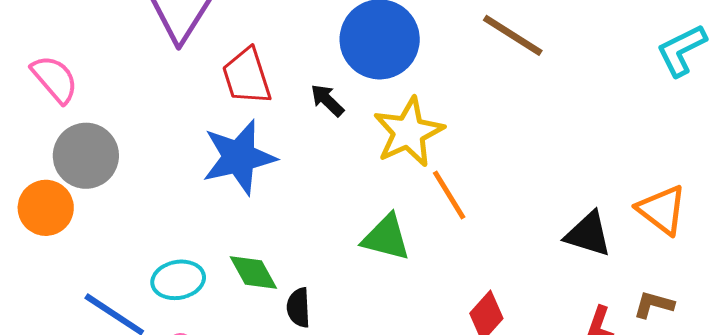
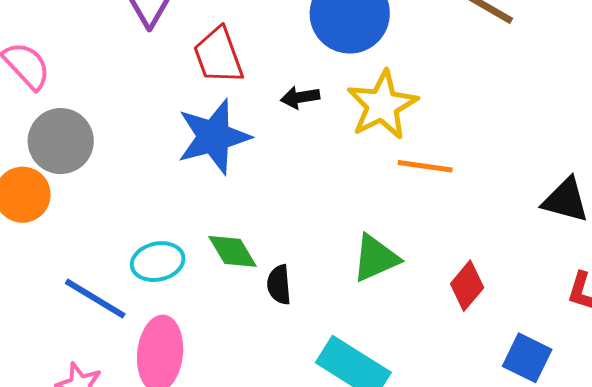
black arrow: (327, 100) -> (300, 97), moved, turned -51
orange line: (449, 195) -> (425, 166), turned -48
green triangle: (386, 238) -> (376, 258), moved, turned -36

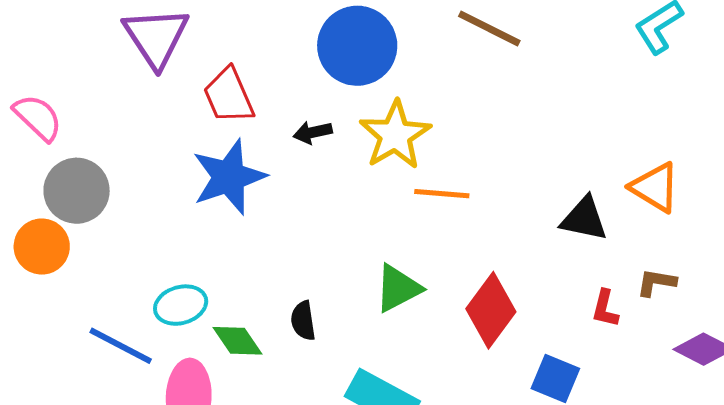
green diamond: (232, 251) -> (238, 341), moved
red diamond: (467, 286) -> (491, 310), size x1.5

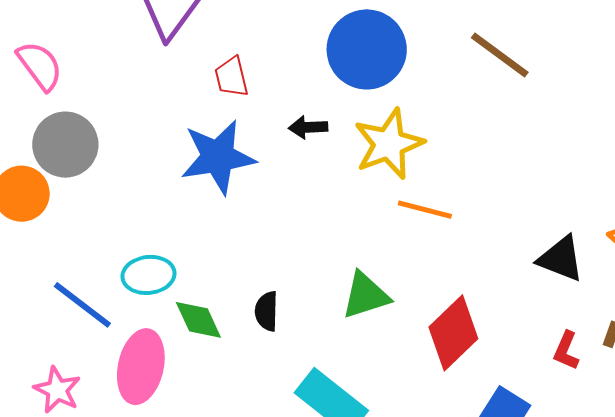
red trapezoid: (229, 96) -> (231, 77), size x0.7

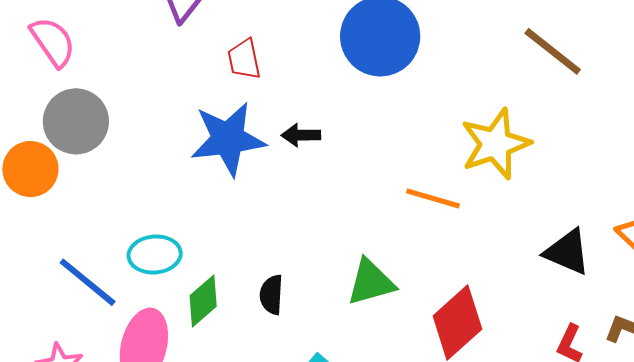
brown line: (500, 55) -> (553, 51), moved
black arrow: (308, 127) -> (301, 135), moved
yellow star: (389, 144) -> (495, 144), moved
green diamond: (198, 320) -> (203, 301), turned 72

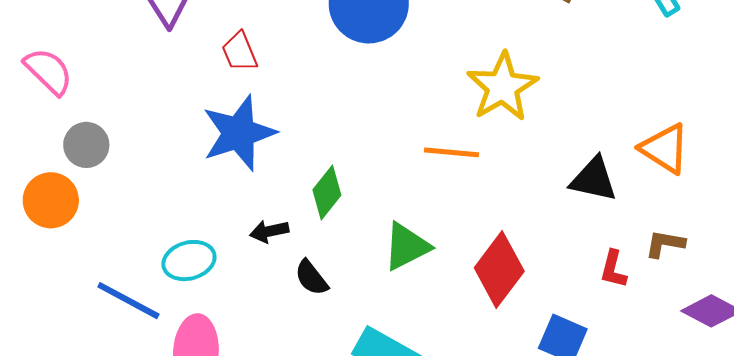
gray circle: (76, 121) -> (86, 145), size x0.7
black arrow: (301, 135) -> (269, 231), moved
black semicircle: (271, 295) -> (311, 278), turned -30
green diamond: (203, 301) -> (327, 192), moved

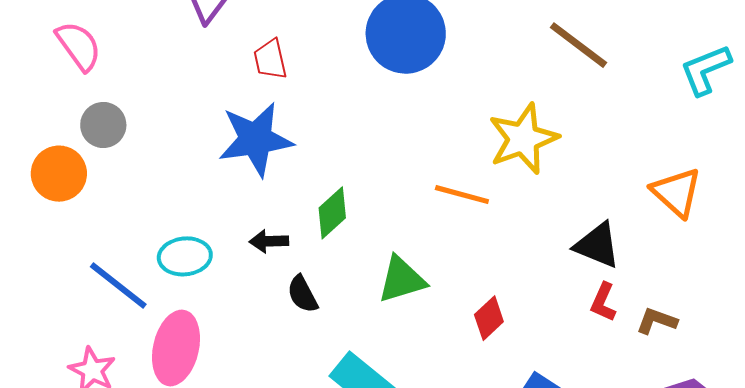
orange triangle: (665, 149) -> (676, 192), moved
red L-shape: (613, 269) -> (603, 302), moved
red diamond: (499, 270) -> (489, 318), size x0.6

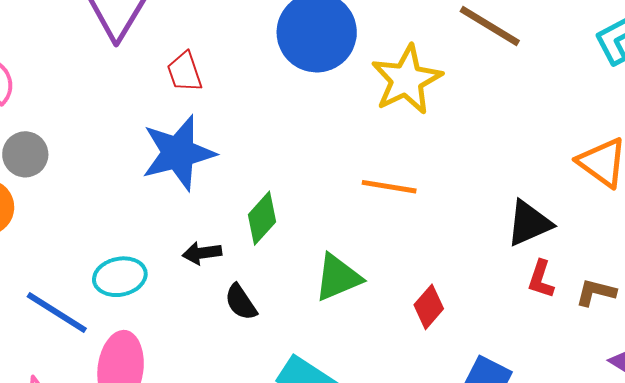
yellow star: (523, 139) -> (407, 80), moved
black triangle: (597, 245) -> (529, 223), turned -40

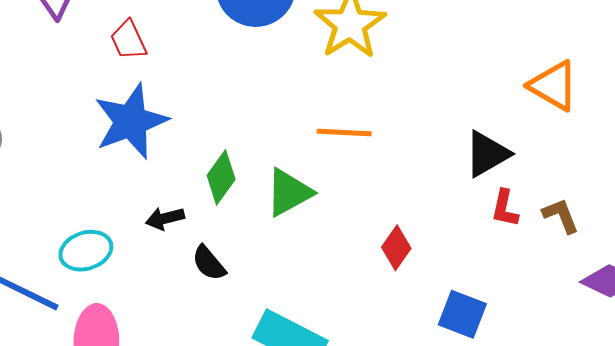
green triangle: (338, 277) -> (289, 192), moved
brown L-shape: (596, 292) -> (561, 216), turned 60

